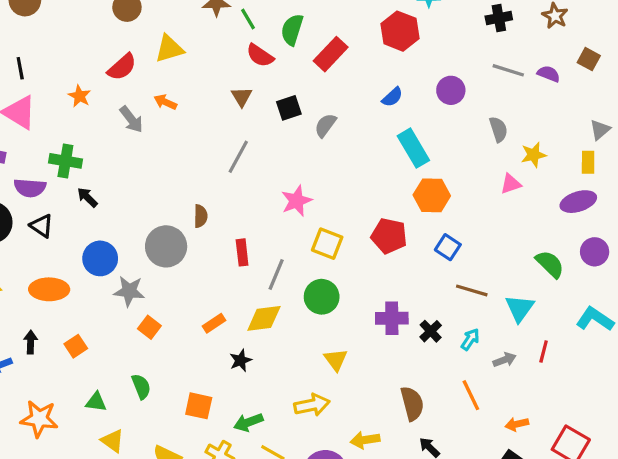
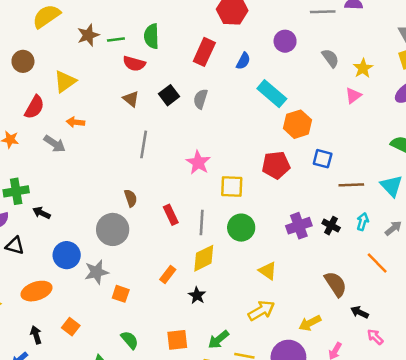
green line: (248, 19) -> (116, 40), turned -48
red rectangle: (331, 54) -> (204, 52), moved

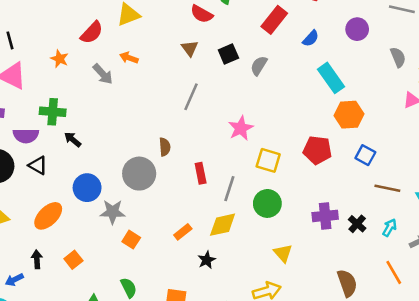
orange ellipse: (36, 291) -> (48, 216), turned -40

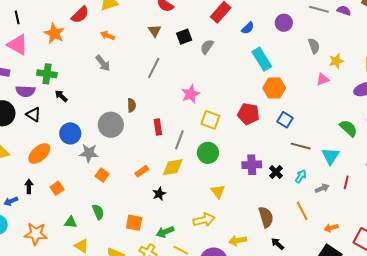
orange star: (60, 59) -> (54, 33), size x1.5
gray arrow: (103, 74) -> (103, 63), moved

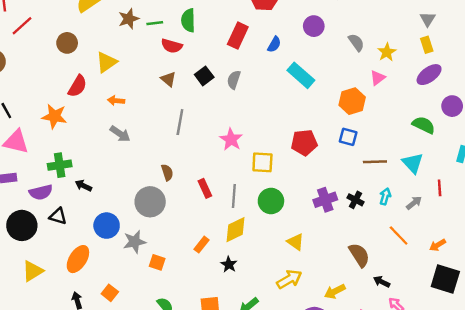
orange hexagon: (274, 88) -> (352, 101), moved

